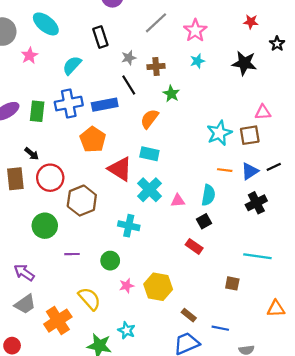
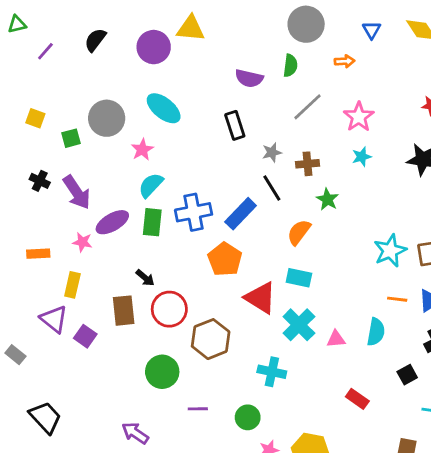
cyan semicircle: (72, 65) -> (151, 185), moved
blue rectangle: (105, 105) -> (241, 214), turned -35
black square: (204, 221) -> (407, 375), moved

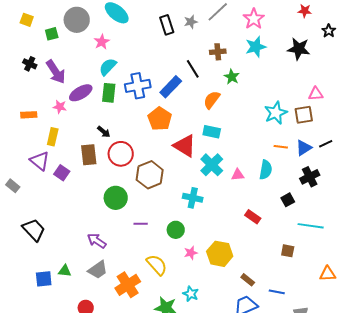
gray star: (272, 152) -> (191, 22), moved
cyan star: (362, 157) -> (256, 47), size x1.5

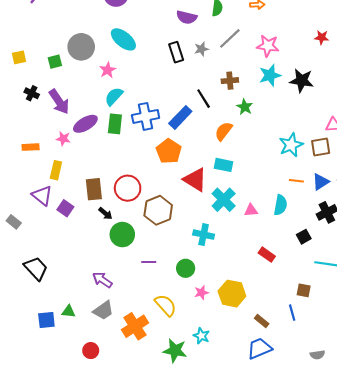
pink star: (254, 19) -> (268, 46), turned -30
yellow square: (27, 20) -> (19, 57), moved, turned -32
black star: (299, 49) -> (302, 81), moved
black arrow: (104, 132) -> (105, 213), moved
blue line: (277, 292) -> (292, 313), moved, turned 63

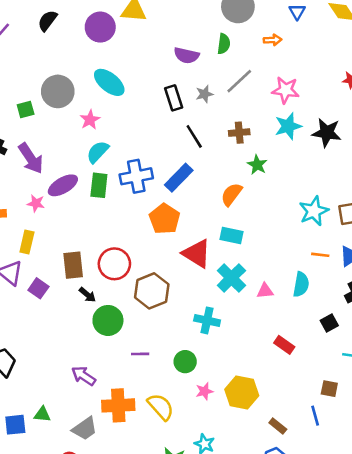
black line: (204, 99) -> (194, 136), moved
gray trapezoid: (103, 310) -> (85, 429), moved
orange cross: (135, 326) -> (118, 405), moved, turned 30

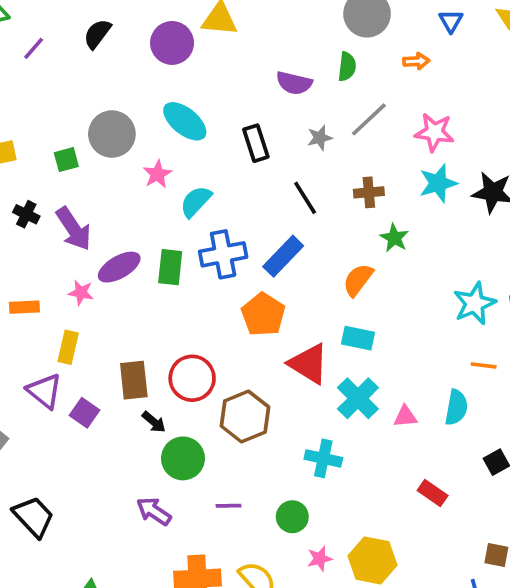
black rectangle: (174, 98) -> (256, 143), moved
cyan semicircle: (98, 152) -> (196, 201), moved
purple arrow: (84, 376) -> (154, 511), moved

